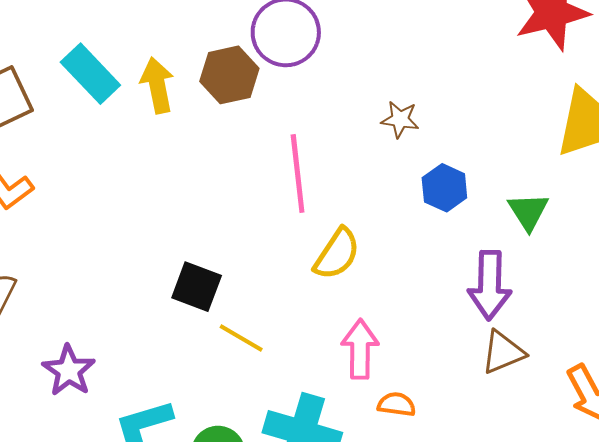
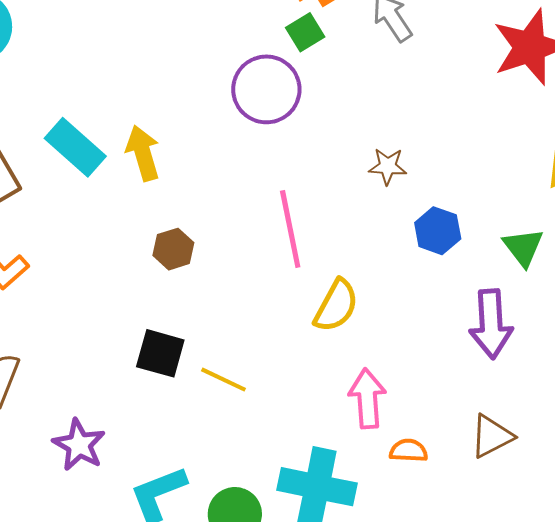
brown hexagon: (229, 75) -> (173, 249), moved, size x0.7
black square: (197, 287) -> (160, 353), moved
yellow line: (241, 338) -> (223, 380), moved
brown triangle: (503, 352) -> (492, 436), moved

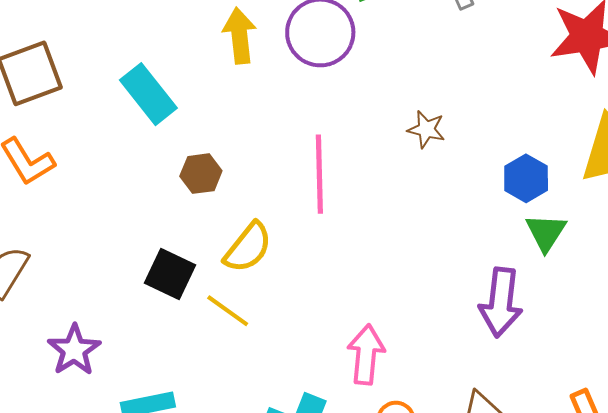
cyan rectangle: (75, 147) -> (148, 94), moved
yellow arrow: (143, 153) -> (240, 36), moved
blue hexagon: (438, 231) -> (526, 178), moved
yellow semicircle: (336, 306) -> (248, 247), moved

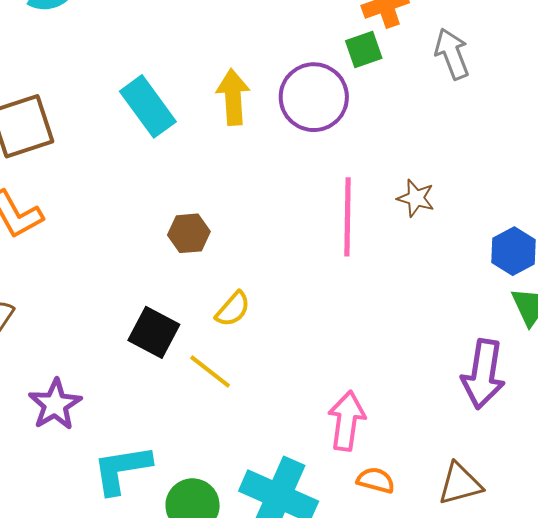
cyan rectangle: (148, 94) -> (148, 106), moved
pink line: (319, 174) -> (348, 217), moved
yellow semicircle: (248, 247) -> (233, 309), size x0.7

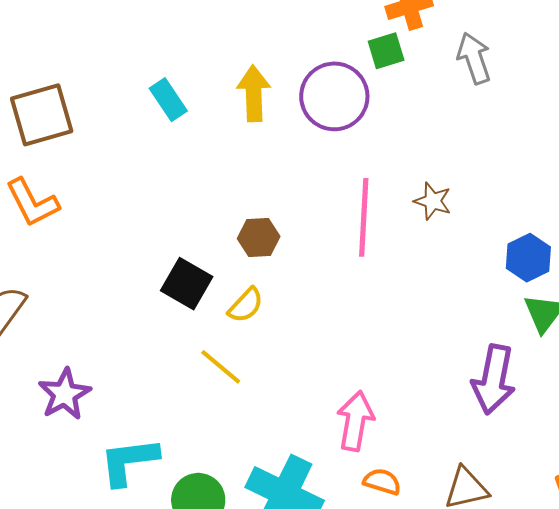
cyan rectangle: (148, 106) -> (168, 100), size x0.7
brown hexagon: (189, 233) -> (259, 237), moved
black square: (154, 332) -> (187, 284), moved

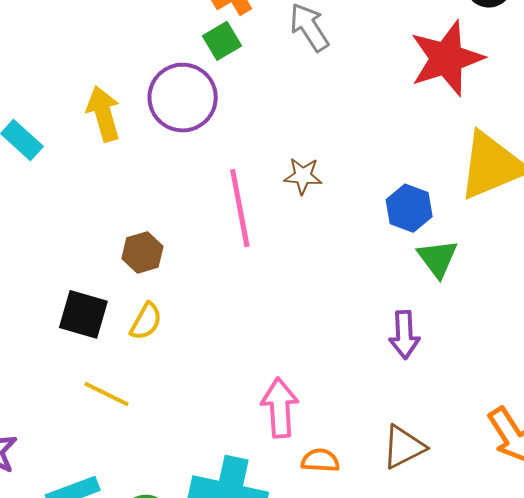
yellow line: (221, 367) -> (107, 394), moved
purple arrow: (494, 379) -> (404, 335), size x0.7

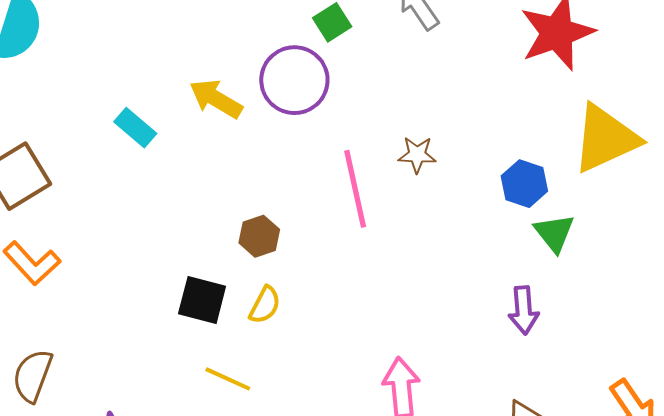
yellow arrow: (103, 114) -> (216, 99), turned -42

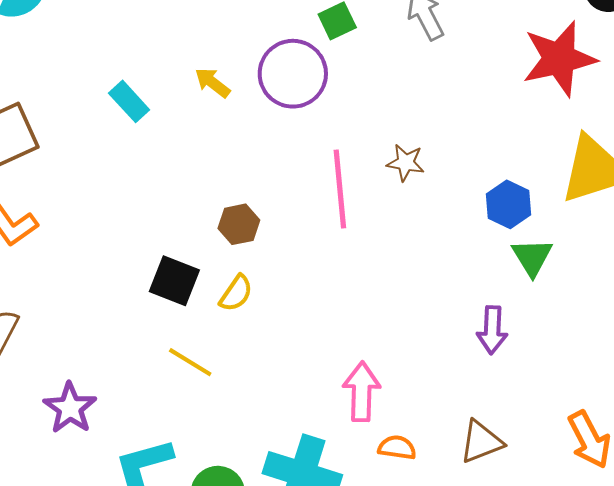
yellow arrow: (216, 99) -> (213, 83), size x0.7

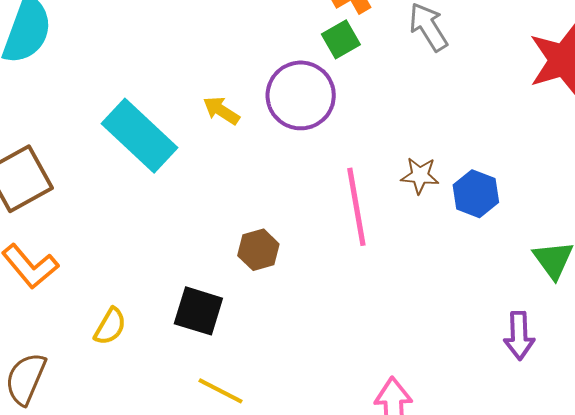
cyan rectangle: (129, 101) -> (139, 136), size x1.8
blue hexagon: (508, 204) -> (476, 194), moved
yellow semicircle: (236, 293) -> (110, 326), moved

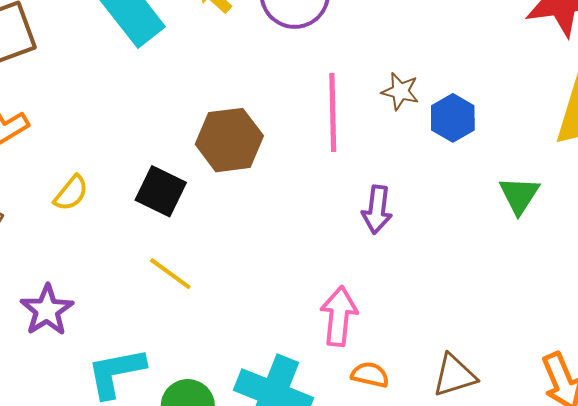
brown hexagon: (258, 250) -> (229, 140), size x1.6
purple arrow: (519, 336) -> (377, 210), moved

